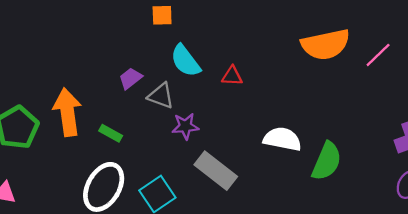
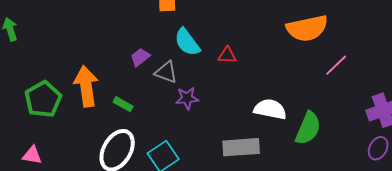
pink line: (378, 55) -> (336, 65), moved
gray rectangle: (216, 171) -> (241, 147), moved, turned -42

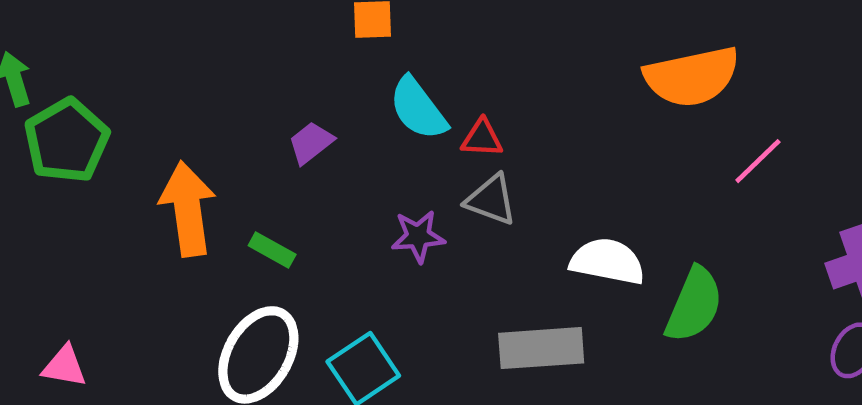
red triangle: (227, 55) -> (482, 138), moved
gray triangle: (166, 72) -> (491, 200), moved
green pentagon: (43, 99) -> (67, 140), moved

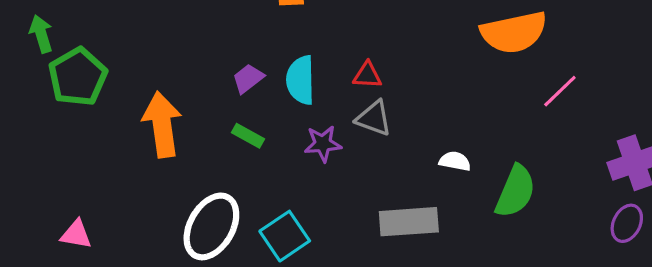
cyan semicircle: (418, 109) -> (301, 80), moved, turned 36
green rectangle: (272, 250) -> (248, 136), moved
white semicircle: (607, 261) -> (455, 161), size x0.6

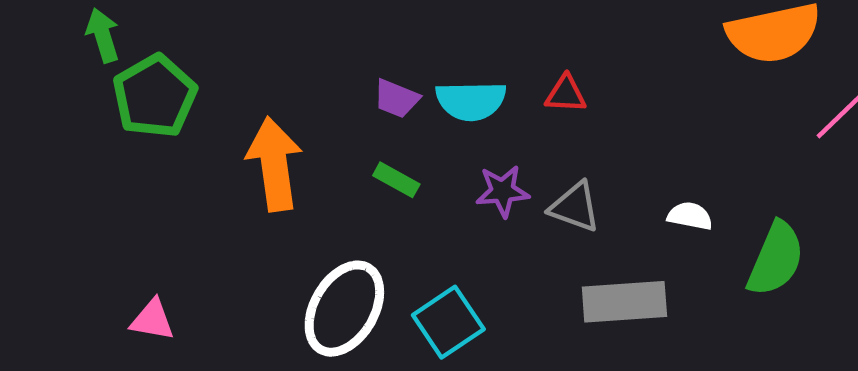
purple trapezoid: (248, 78) -> (396, 99), turned -120
cyan semicircle: (301, 80) -> (471, 101), turned -90
gray triangle: (374, 118) -> (575, 207), moved

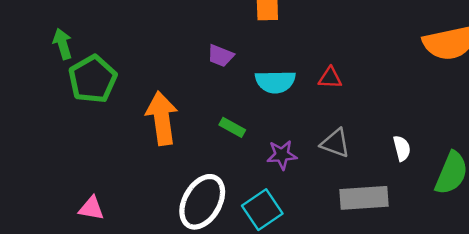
purple trapezoid: (396, 99) -> (221, 56), moved
purple star: (502, 191) -> (282, 155), moved
white semicircle: (690, 216) -> (402, 148), turned 65

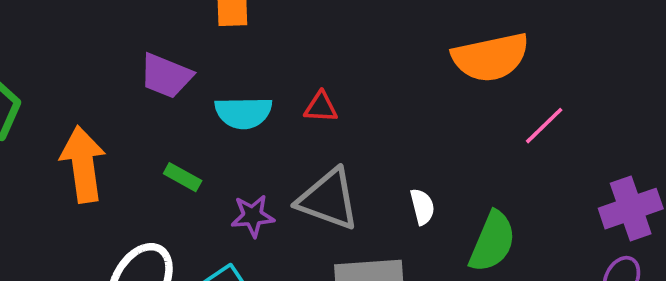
purple trapezoid: (221, 56) -> (166, 76), size x1.4
gray triangle: (335, 143) -> (328, 199), size x1.5

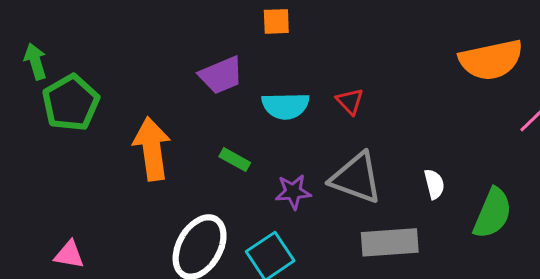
purple trapezoid: (166, 76) -> (221, 75), turned -45
red triangle: (321, 107) -> (350, 101), turned 44

